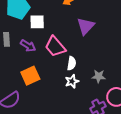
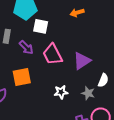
purple triangle: (86, 26) -> (82, 61), moved
white semicircle: (72, 63) -> (103, 80), moved

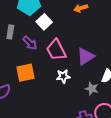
white square: (41, 26) -> (44, 22), turned 35
white star: (61, 92) -> (63, 76), moved

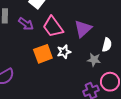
orange square: (25, 73) -> (43, 54), moved

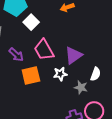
purple arrow: (26, 24) -> (16, 55), moved
white star: (64, 52) -> (60, 74), moved

